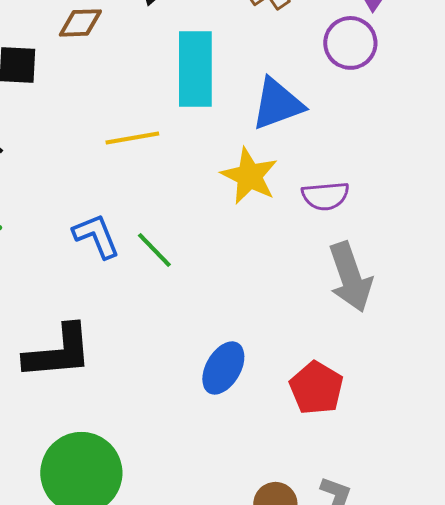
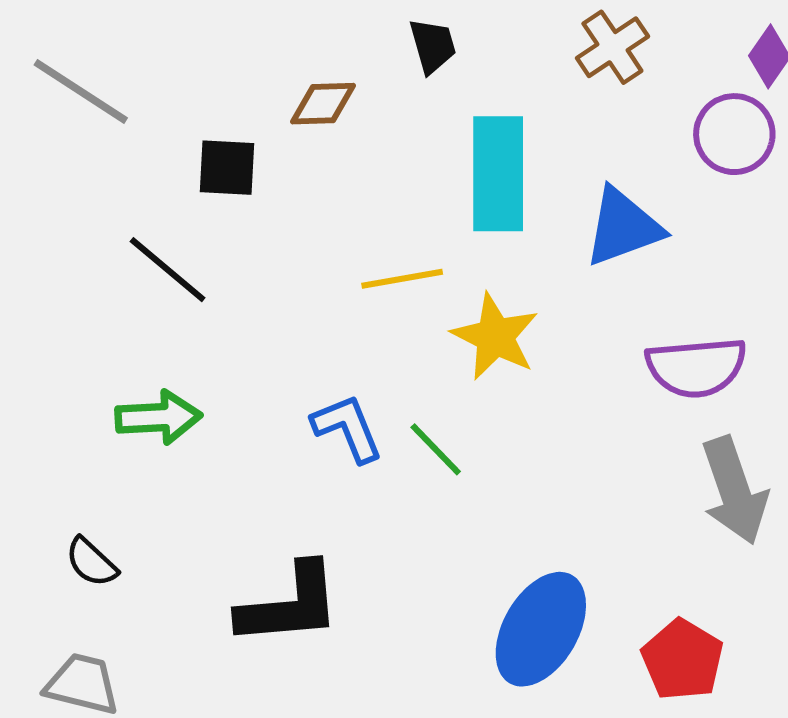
yellow star: (249, 176) -> (495, 337), moved
purple semicircle: (325, 196) -> (696, 367), size x1.4
blue ellipse: (223, 368) -> (541, 629), size x1.4

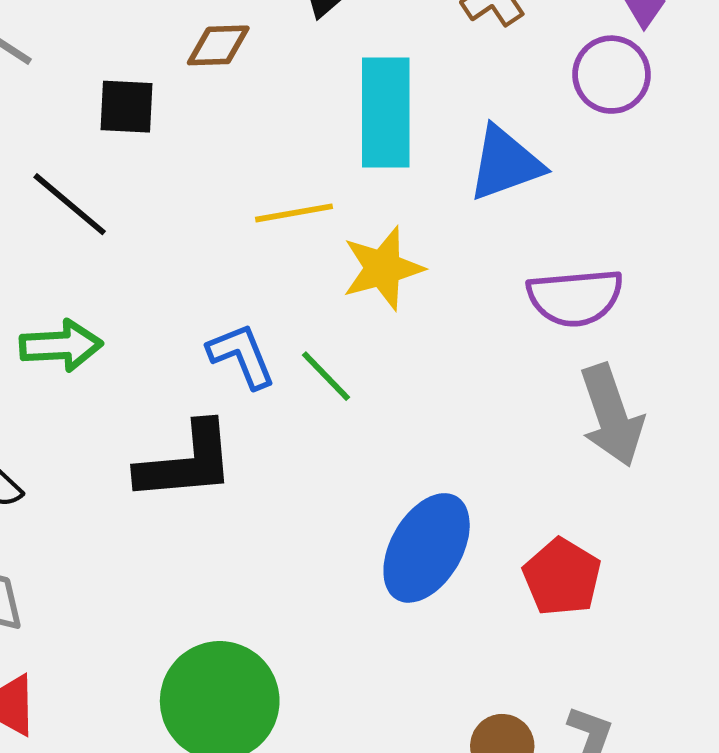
yellow star: (495, 337) -> (383, 268), turned 30
black L-shape: (289, 605) -> (186, 462), moved

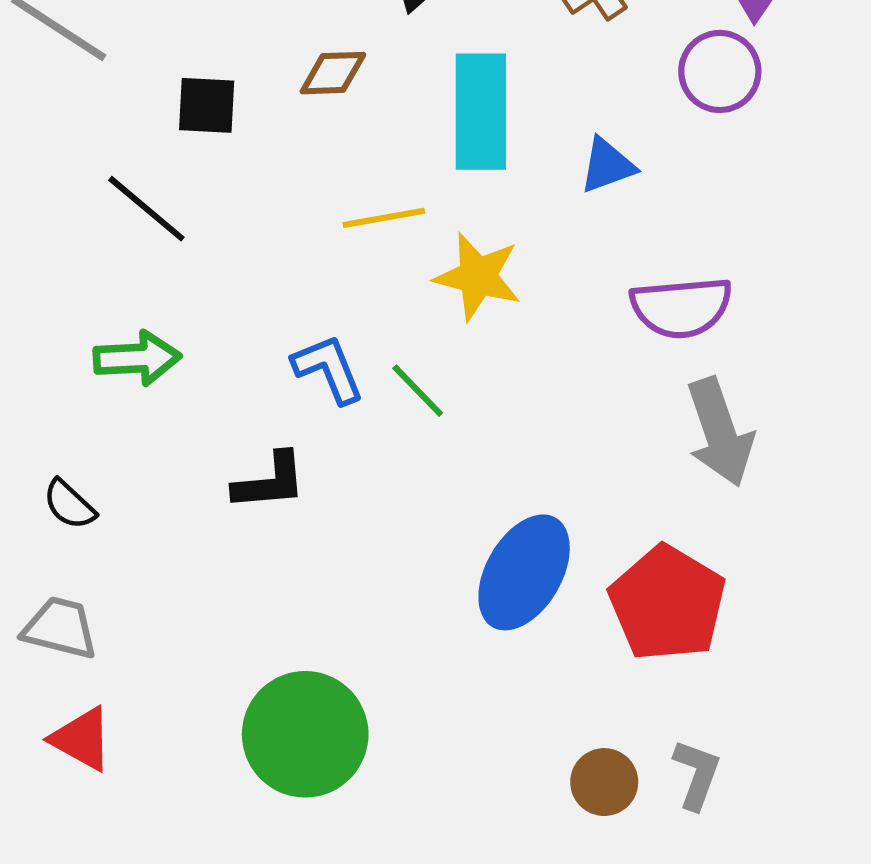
brown diamond: (218, 45) -> (333, 73), moved
blue triangle: (505, 163) -> (607, 166), size x0.7
yellow star: (383, 268) -> (478, 276), turned 30
black L-shape: (186, 462) -> (270, 481), size x0.7
red pentagon: (562, 577) -> (667, 603), size x1.4

